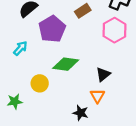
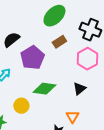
black triangle: (103, 74) -> (79, 89), moved

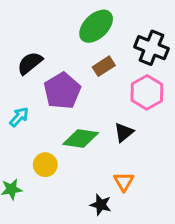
black triangle: (79, 89) -> (124, 132), moved

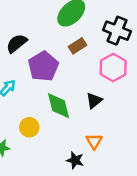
green diamond: (81, 139) -> (59, 106), turned 68

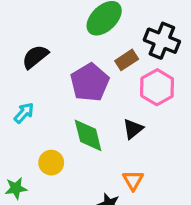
brown rectangle: (78, 46) -> (127, 60), moved
purple pentagon: (43, 66) -> (90, 82), moved

